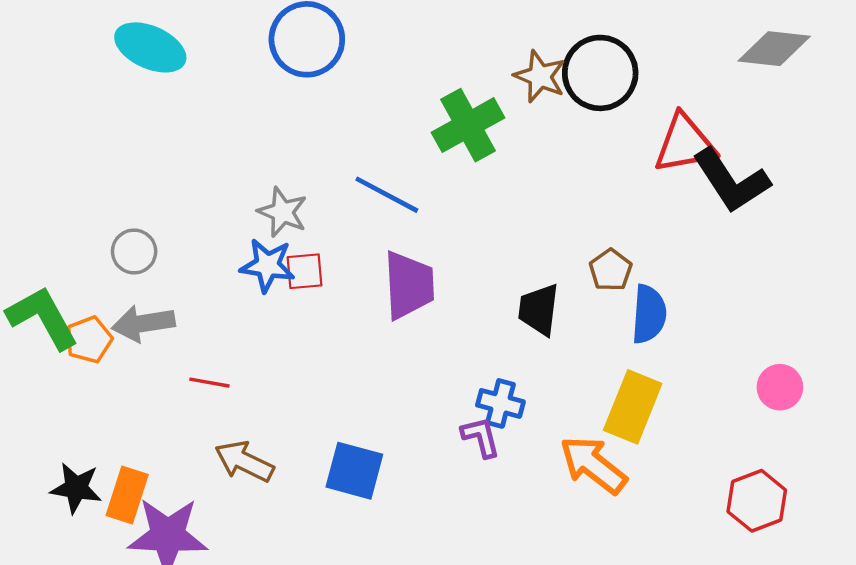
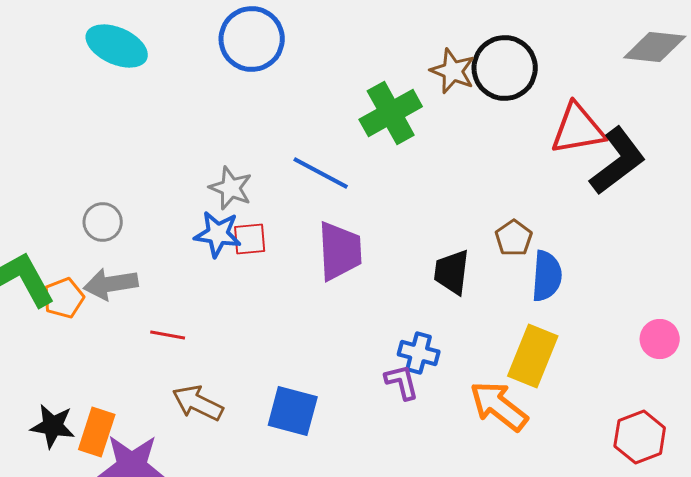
black L-shape: (731, 181) -> (618, 161), turned -94

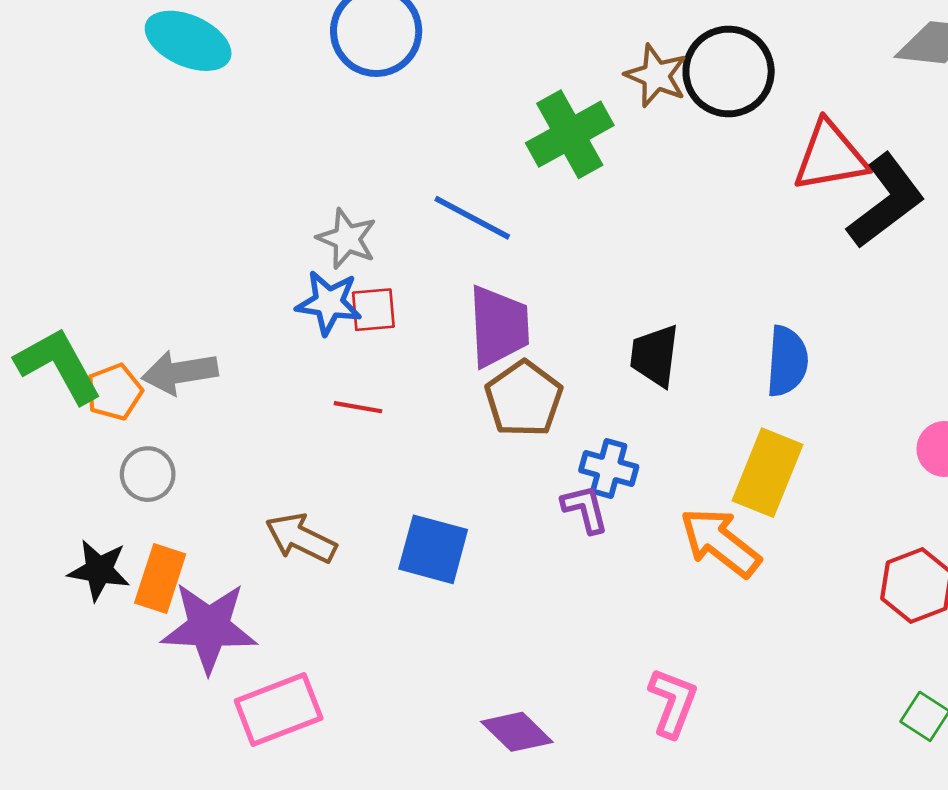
gray circle: (103, 222) -> (148, 474), moved
brown pentagon: (514, 238) -> (524, 399), moved, size x1.5
red line: (168, 335) -> (358, 407), moved

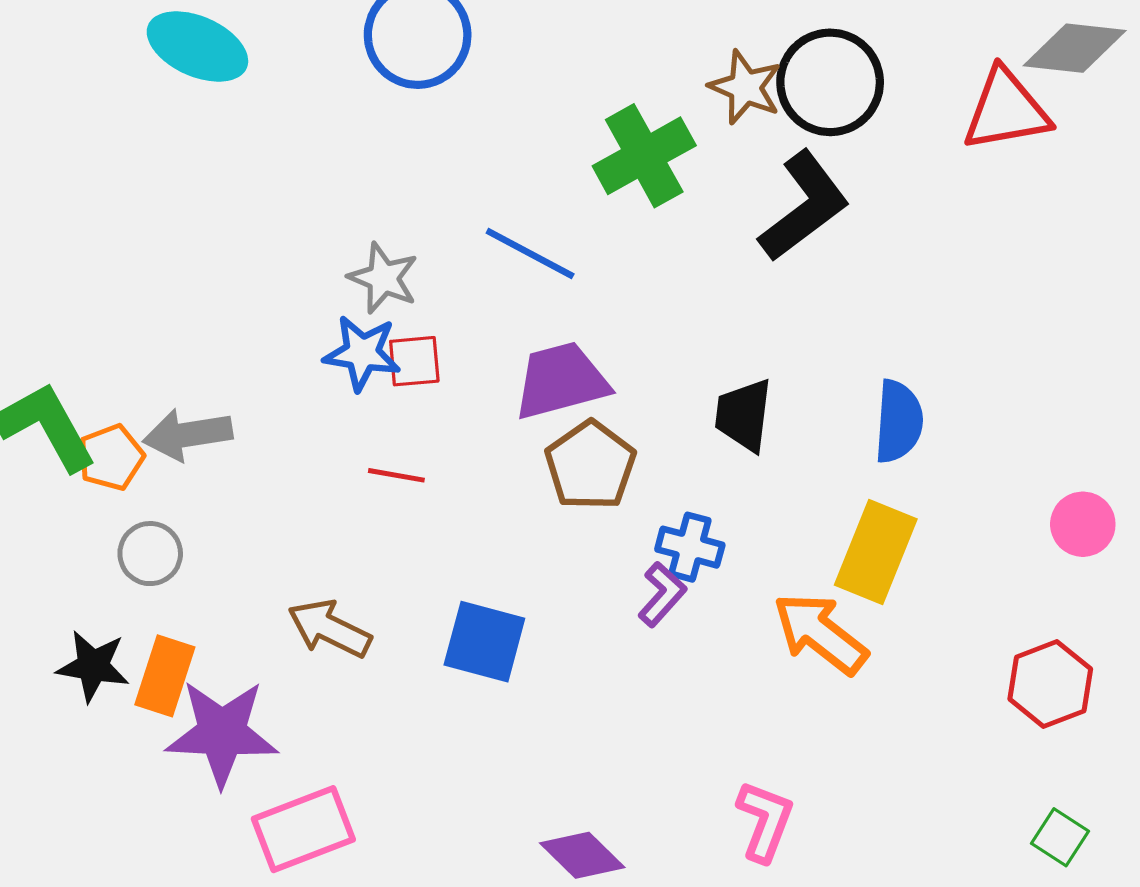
red triangle: (830, 156) -> (1006, 110), moved
black L-shape: (886, 201) -> (804, 206), moved
purple trapezoid: (499, 326) -> (561, 381), turned -102
purple L-shape: (585, 509) -> (662, 594), turned 56

